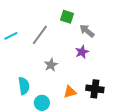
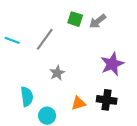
gray arrow: (87, 31) -> (98, 21), moved, turned -77
cyan line: (11, 36) -> (12, 40), turned 48
purple star: (82, 52) -> (112, 64), moved, size x1.5

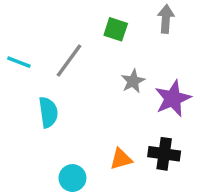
gray arrow: (98, 21) -> (166, 19), moved, turned 132
gray star: (57, 73) -> (133, 81), moved
cyan semicircle: (27, 97) -> (48, 112), moved

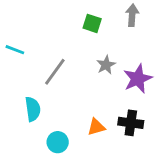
gray line: (69, 60) -> (55, 72), moved
cyan semicircle: (48, 112) -> (33, 109), moved

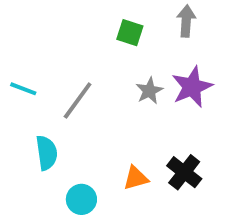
cyan line: (15, 50) -> (23, 89), moved
purple star: (138, 79) -> (192, 87), moved
black cross: (131, 123) -> (184, 172), turned 30

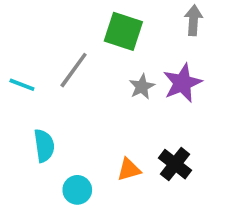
gray arrow: (186, 21) -> (193, 20), moved
green square: (130, 33) -> (123, 31), size x1.5
gray line: (78, 100) -> (74, 70), moved

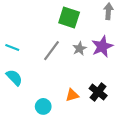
gray line: (74, 70) -> (52, 51), moved
cyan semicircle: (44, 146) -> (14, 78), moved, turned -36

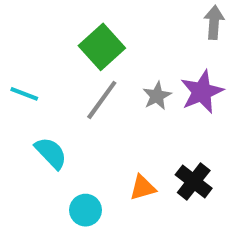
green square: (69, 17) -> (102, 47), moved, turned 30
cyan semicircle: (14, 78) -> (51, 153), moved

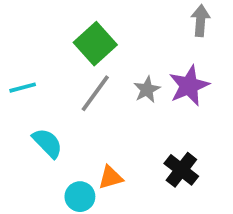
cyan line: (24, 94) -> (23, 88), turned -36
orange triangle: (143, 188) -> (111, 177), moved

